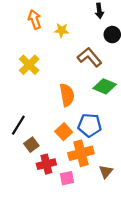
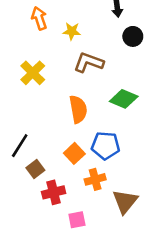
brown L-shape: (90, 57) -> (89, 62), moved, turned -30
orange cross: (81, 153) -> (95, 179), size x0.7
brown triangle: (106, 172) -> (125, 202), size x1.5
pink square: (67, 178) -> (77, 220), moved

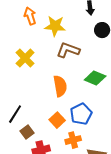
yellow star: (72, 31) -> (55, 26), size x1.5
blue pentagon: (106, 146) -> (81, 114), turned -30

